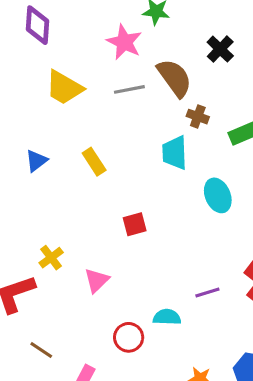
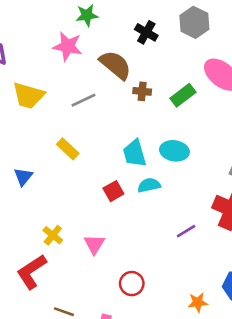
gray line: (129, 89) -> (84, 100), moved
cyan trapezoid: (175, 153) -> (135, 153), moved
blue triangle: (36, 161) -> (23, 177), moved
cyan ellipse: (218, 195) -> (174, 151), turned -44
cyan semicircle: (167, 317) -> (149, 185), moved

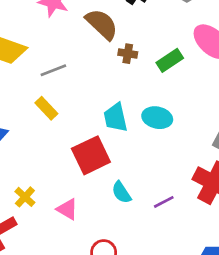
gray line: (84, 100) -> (53, 70), moved
cyan semicircle: (149, 185) -> (121, 192), moved, turned -115
red square: (113, 191) -> (91, 155), size x1.8
pink triangle: (94, 244) -> (67, 209), turned -35

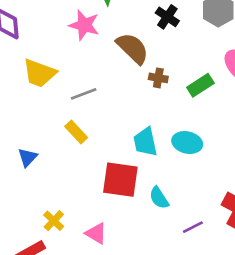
red square: (91, 155) -> (120, 180), turned 33
cyan semicircle: (121, 192) -> (159, 198), moved

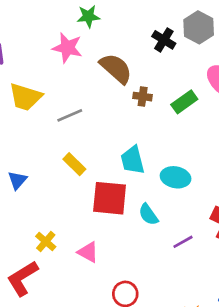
black cross: (167, 17) -> (164, 40), moved
yellow rectangle: (76, 132) -> (74, 164), moved
cyan ellipse: (187, 143) -> (176, 177), moved

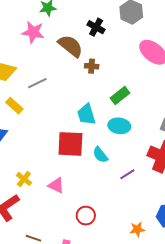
black cross: (164, 40) -> (96, 27), moved
green rectangle: (184, 102) -> (120, 95), moved
yellow rectangle: (74, 164) -> (14, 106), moved

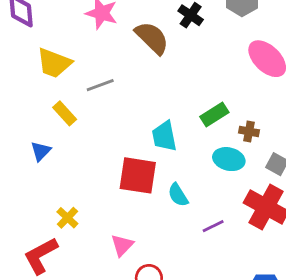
brown cross: (92, 66) -> (249, 131), moved
cyan ellipse: (119, 126) -> (229, 159), moved
pink triangle: (56, 185) -> (122, 245), moved, turned 42

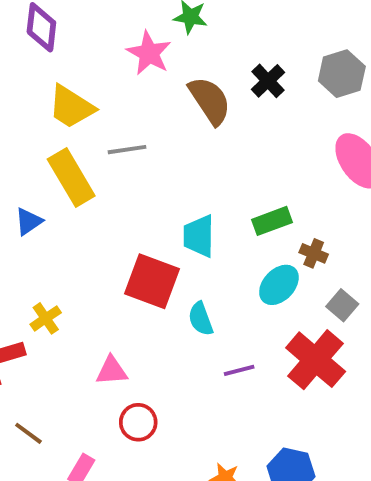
yellow rectangle: (65, 113) -> (71, 177), size x1.6
cyan ellipse: (229, 159) -> (279, 285), turned -72
pink triangle: (122, 245) -> (112, 371), turned 30

